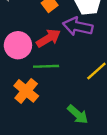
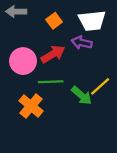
purple arrow: (78, 26) -> (82, 43), size x0.7
green arrow: (78, 114) -> (82, 96), moved

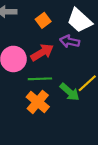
white trapezoid: (92, 21) -> (80, 20), turned 48
orange cross: (31, 106) -> (38, 102), moved

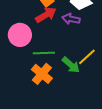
red arrow: (42, 52) -> (46, 15), moved

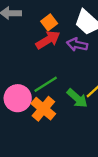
pink circle: (20, 35) -> (18, 98), moved
green line: (44, 53) -> (46, 84), turned -30

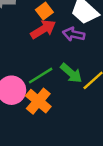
green arrow: (77, 98) -> (71, 73), moved

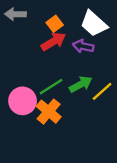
green arrow: (71, 73) -> (81, 84), turned -70

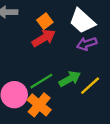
purple arrow: (83, 46) -> (87, 44), moved, turned -30

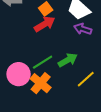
purple arrow: (87, 44) -> (83, 29), turned 36
yellow line: (90, 86) -> (86, 79), moved

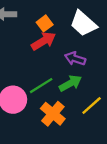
purple arrow: (83, 29) -> (75, 59), moved
orange cross: (41, 83) -> (53, 114), moved

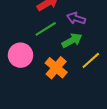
green line: (41, 86) -> (46, 29), moved

